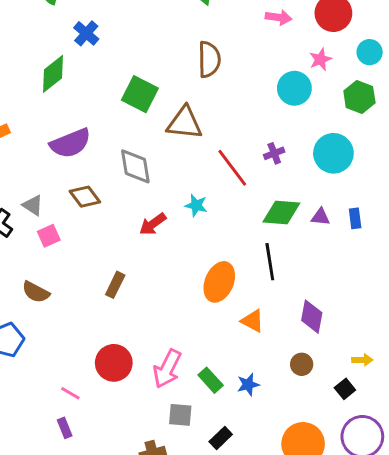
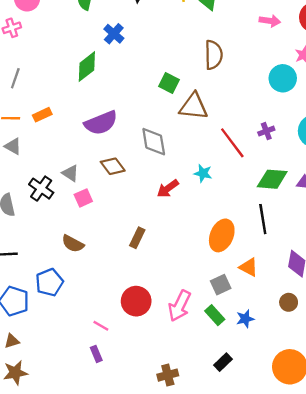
green square: (140, 94) -> (169, 83), moved, size x0.7
gray square: (180, 415) -> (221, 285), moved, turned -30

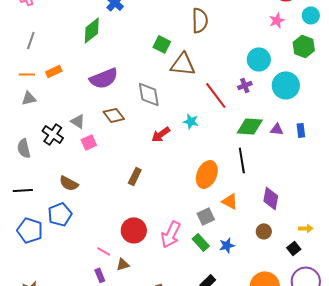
cyan circle: (283, 78) -> (259, 59), moved
gray triangle: (13, 146) -> (29, 98), turned -42
brown semicircle: (73, 244) -> (69, 183), moved
brown triangle: (12, 341) -> (123, 264), moved

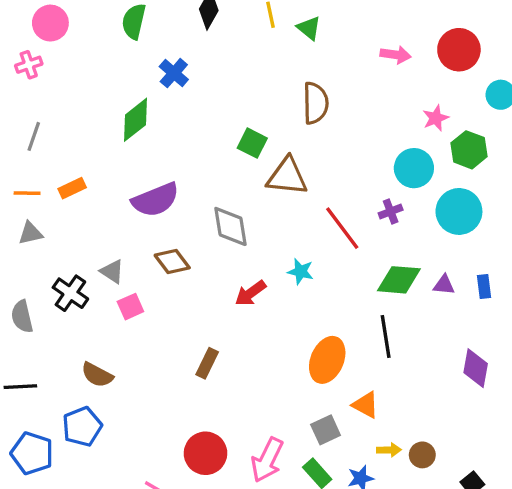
pink star: (277, 20) -> (436, 118), moved
green hexagon: (304, 46) -> (469, 150), moved
purple diamond: (271, 198) -> (476, 368), moved
yellow arrow: (306, 228) -> (389, 450), moved

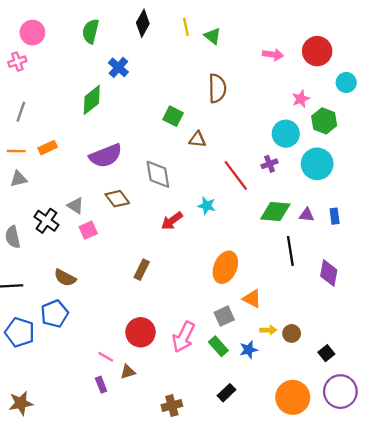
brown triangle: (287, 176) -> (197, 139), size x0.6
black line: (386, 337) -> (290, 251), moved

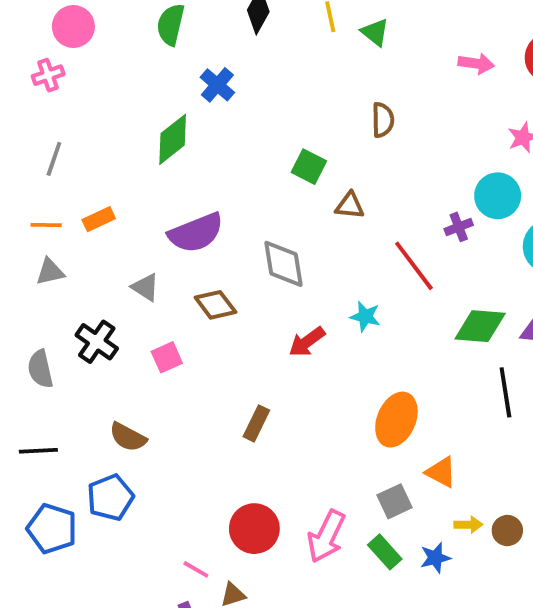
brown semicircle: (217, 88) -> (383, 120), size x0.7
purple cross: (269, 164) -> (459, 227), moved
gray triangle: (75, 206) -> (145, 287), moved

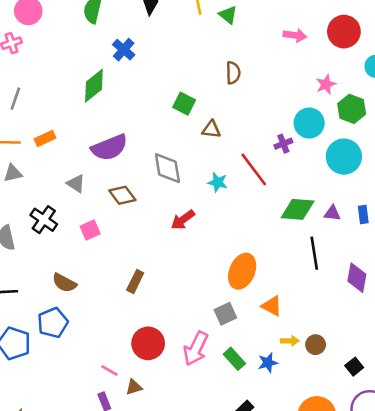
cyan star: (365, 316) -> (218, 182), moved
brown rectangle: (256, 423) -> (135, 282), moved
gray square: (394, 501) -> (225, 314), moved

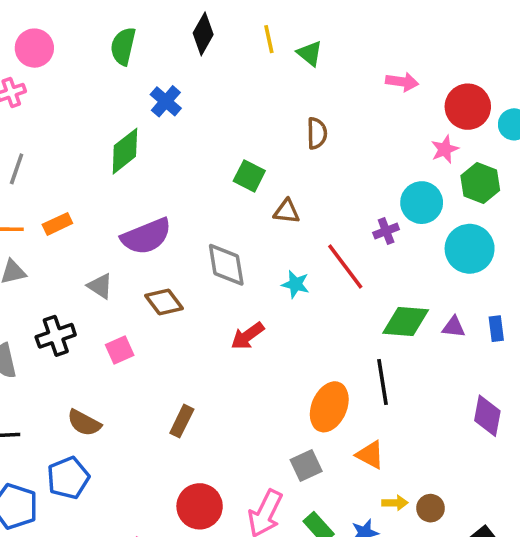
red circle: (344, 32) -> (468, 107), moved
black cross: (44, 220) -> (56, 336), turned 36
black line: (314, 253) -> (383, 382), moved

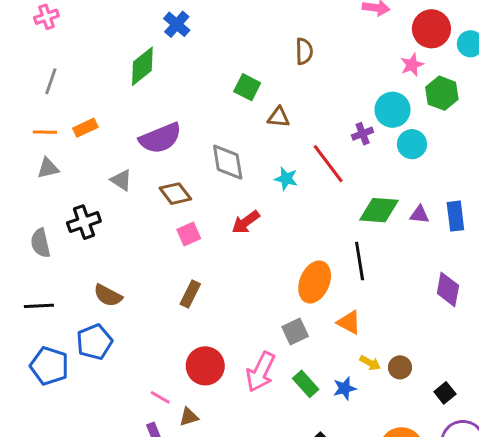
cyan circle: (470, 249) -> (412, 144), moved, size x0.7
blue rectangle: (496, 329) -> (455, 216), size x1.4
pink square: (120, 350) -> (189, 234), moved
yellow arrow: (395, 503) -> (370, 363), turned 30

